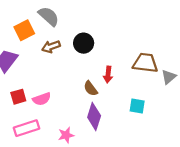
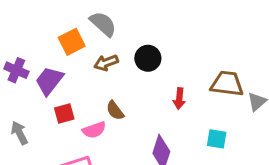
brown semicircle: (91, 89) -> (115, 111), moved
red square: (18, 97) -> (64, 114), moved

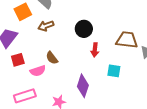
black circle: (148, 58) -> (84, 29), moved
cyan square: (217, 139) -> (114, 71), moved

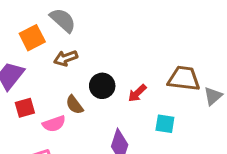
black circle: (84, 29) -> (102, 86), moved
red arrow: (95, 50) -> (137, 93), turned 40

